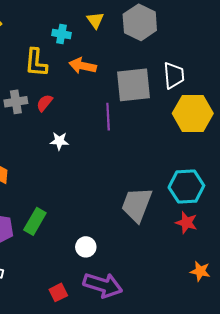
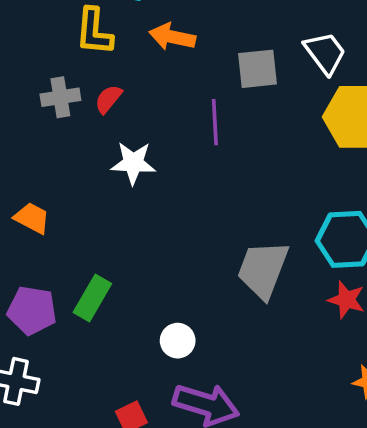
white trapezoid: (174, 75) -> (325, 53), turned -32
gray square: (133, 85) -> (258, 69), size x0.7
white star: (59, 141) -> (133, 163), size x1.4

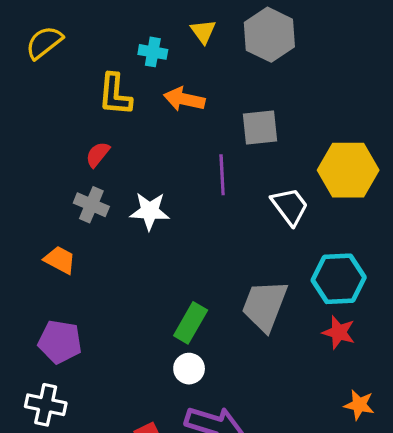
white trapezoid: (325, 53) -> (290, 206), moved
gray cross: (60, 97) -> (91, 205), moved, turned 32
red semicircle: (108, 99) -> (98, 154), moved
green rectangle: (92, 298) -> (191, 323), moved

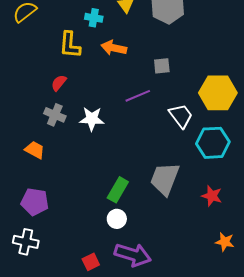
gray square: (260, 128) -> (162, 66), size x0.7
purple line: (222, 175) -> (138, 96), turned 70
cyan hexagon: (339, 279) -> (213, 143), moved

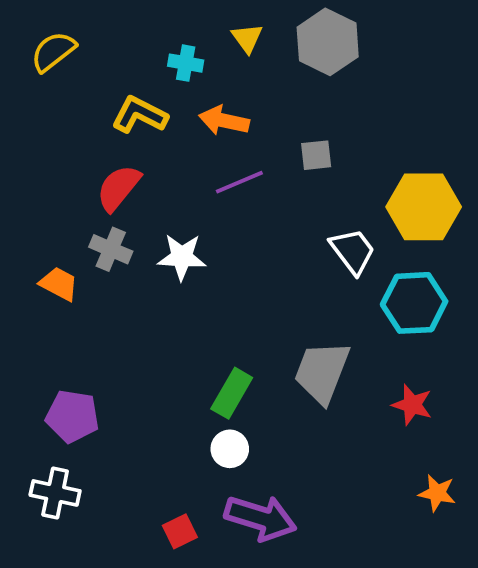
yellow L-shape: (70, 45) -> (140, 115), turned 112
red semicircle: (59, 83) -> (118, 188), size x1.5
purple line: (138, 96) -> (239, 182), moved
orange trapezoid: (35, 150) -> (59, 284), moved

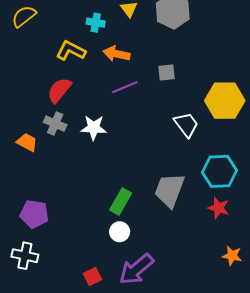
cyan hexagon: (414, 303) -> (220, 171), moved
purple arrow: (260, 518) -> (136, 269), turned 123

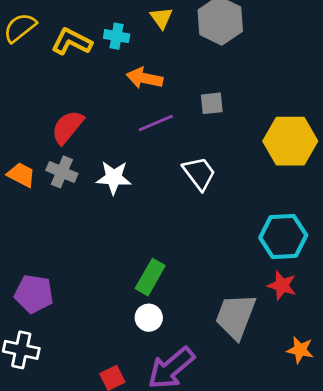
yellow L-shape: (71, 51) -> (72, 42), moved
white trapezoid: (186, 125) -> (199, 173), moved
orange trapezoid: (27, 142) -> (21, 175), moved
gray trapezoid: (170, 190) -> (236, 316), moved

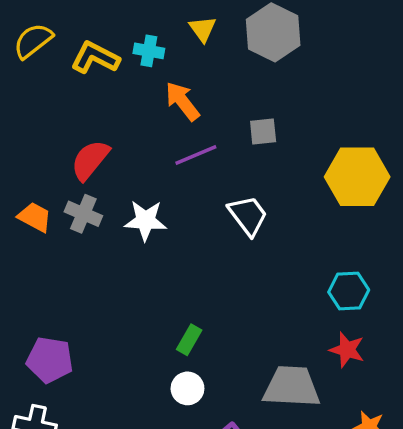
orange arrow: (145, 78) -> (182, 101), turned 40
cyan hexagon: (283, 236) -> (349, 291), size x0.7
green rectangle: (150, 277) -> (189, 340), size x0.7
gray trapezoid: (236, 316) -> (292, 387), turned 72

